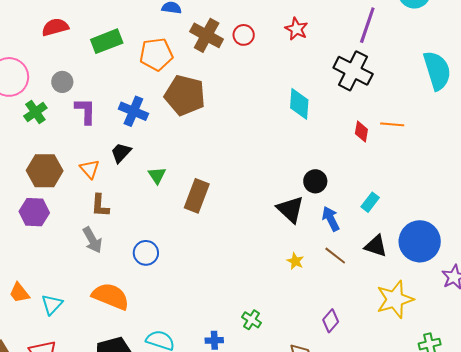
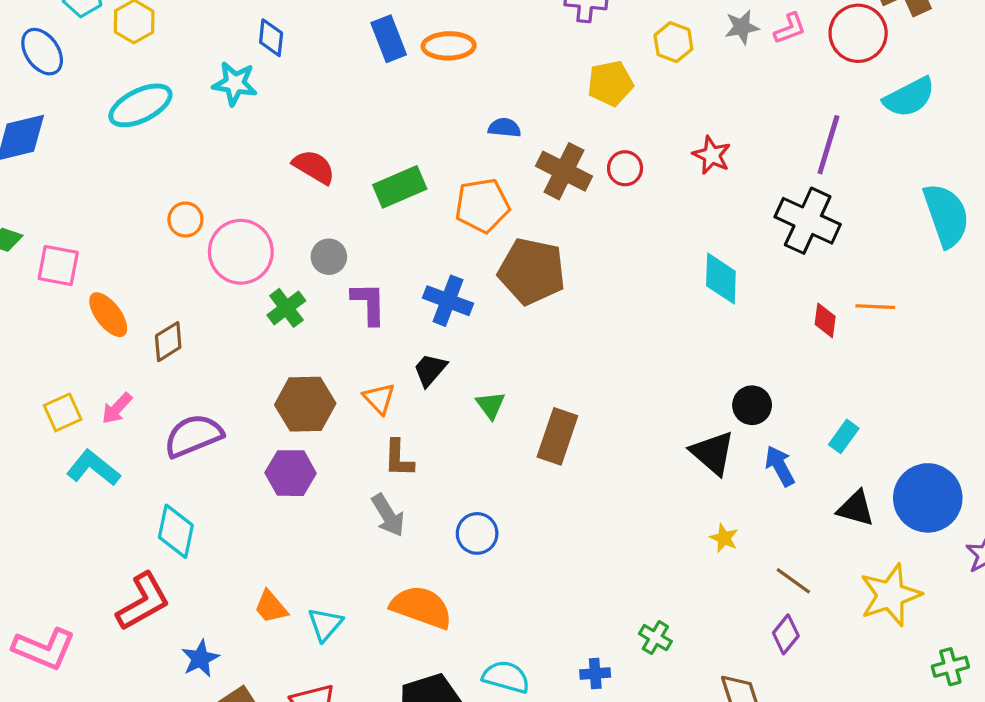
red semicircle: (55, 27) -> (314, 167), turned 48
brown line: (335, 256) -> (793, 581), moved

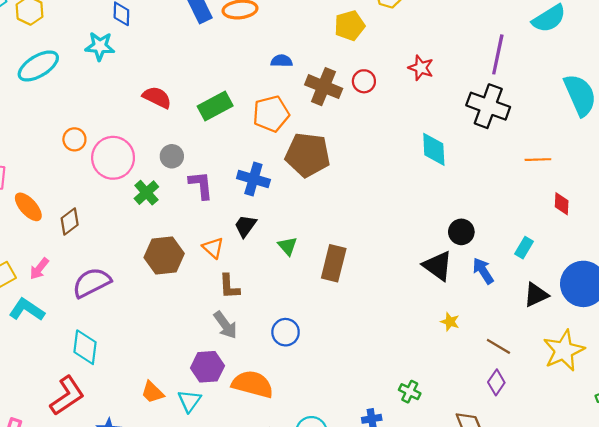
red diamond: (825, 320) -> (562, 204), moved
purple hexagon: (291, 473) -> (207, 367), moved
black triangle: (856, 508) -> (536, 295), turned -36

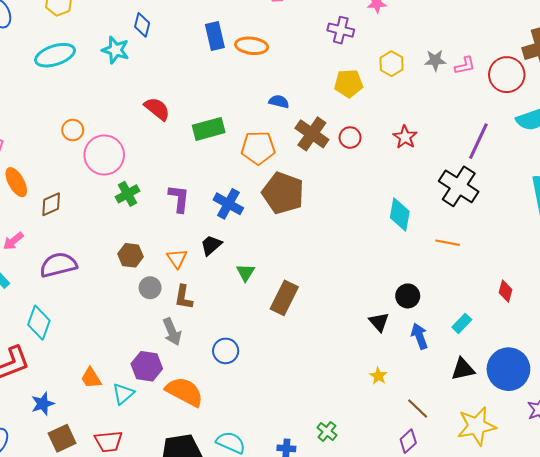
gray circle: (172, 156) -> (150, 288), moved
orange line: (538, 160) -> (448, 243), moved
brown hexagon: (164, 256) -> (131, 255), size x0.7
black triangle: (438, 266) -> (379, 322), size x0.7

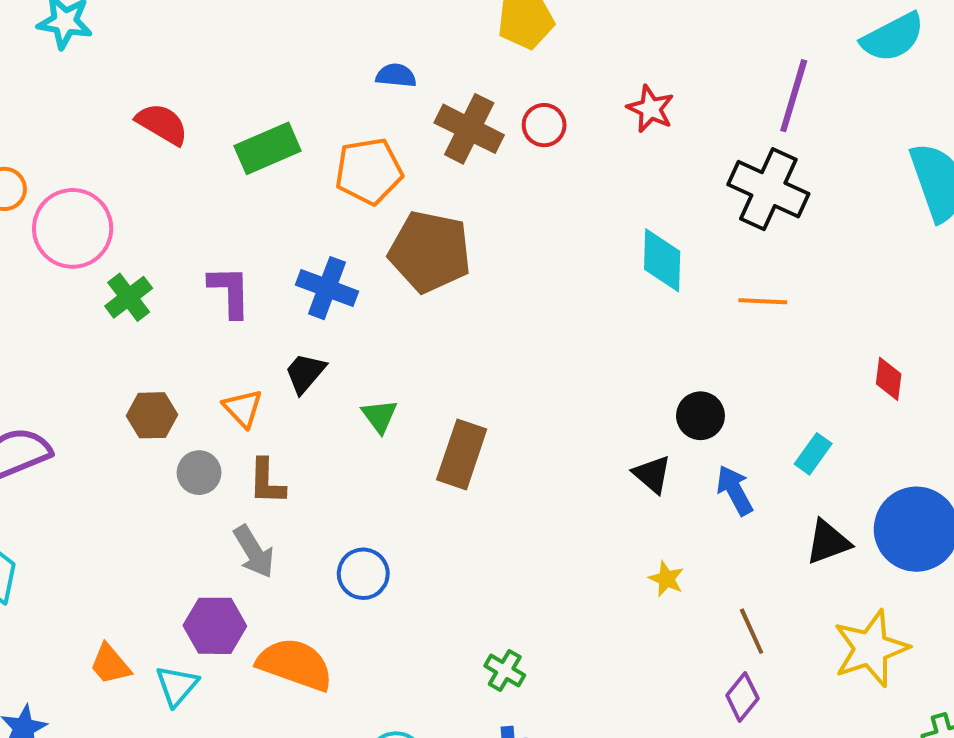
brown line: (418, 409) -> (752, 631), turned 30
green cross: (327, 431) -> (505, 671), moved

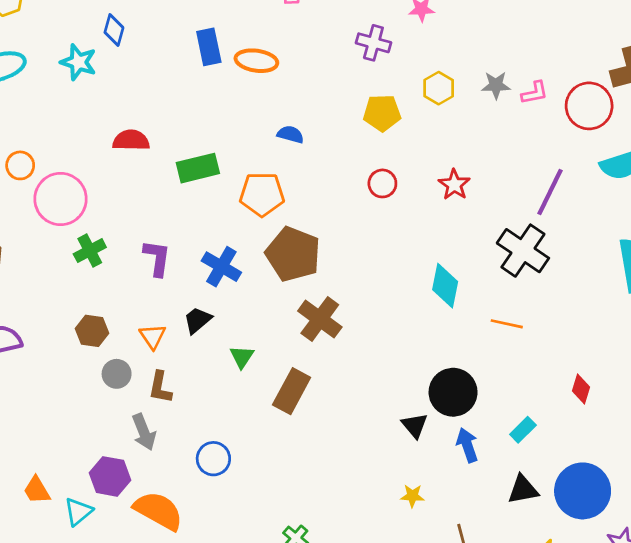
red semicircle: (162, 124) -> (131, 140), turned -39
brown cross: (469, 129) -> (320, 319), moved
black circle: (700, 416) -> (453, 392), size x1.5
yellow star: (666, 579) -> (412, 496), turned -30

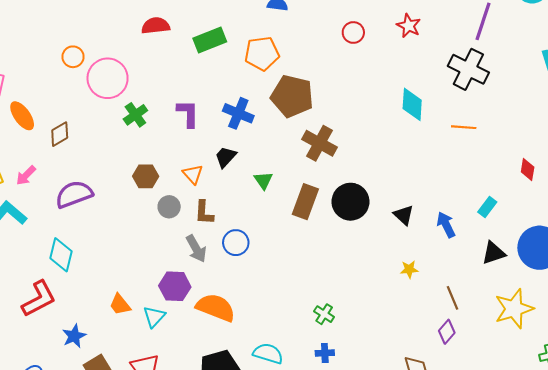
black circle: (453, 392) -> (350, 202), moved
blue circle: (213, 459) -> (236, 243), moved

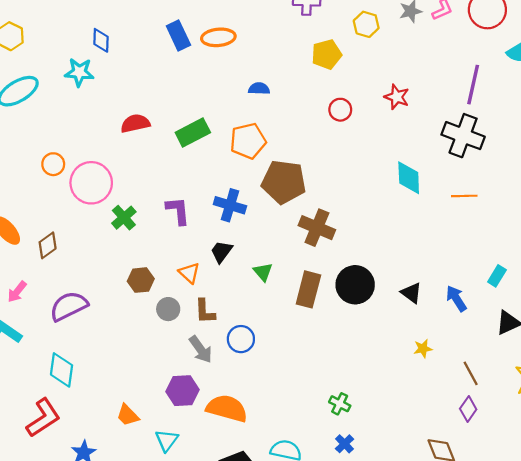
cyan triangle: (154, 317) -> (167, 440), moved
blue cross: (325, 353) -> (344, 444), turned -36

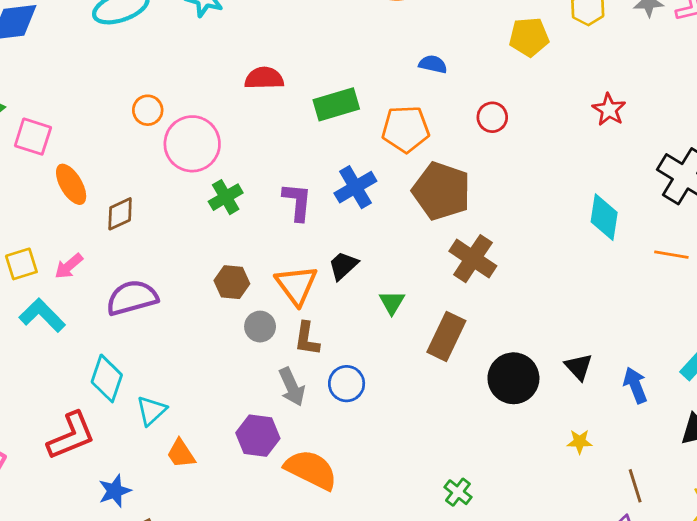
red circle: (340, 110) -> (492, 117), moved
blue cross: (230, 205) -> (355, 187), moved, turned 32
orange triangle: (189, 273) -> (296, 285), size x1.5
black circle: (355, 285) -> (513, 378), moved
cyan triangle: (167, 440) -> (151, 411), moved

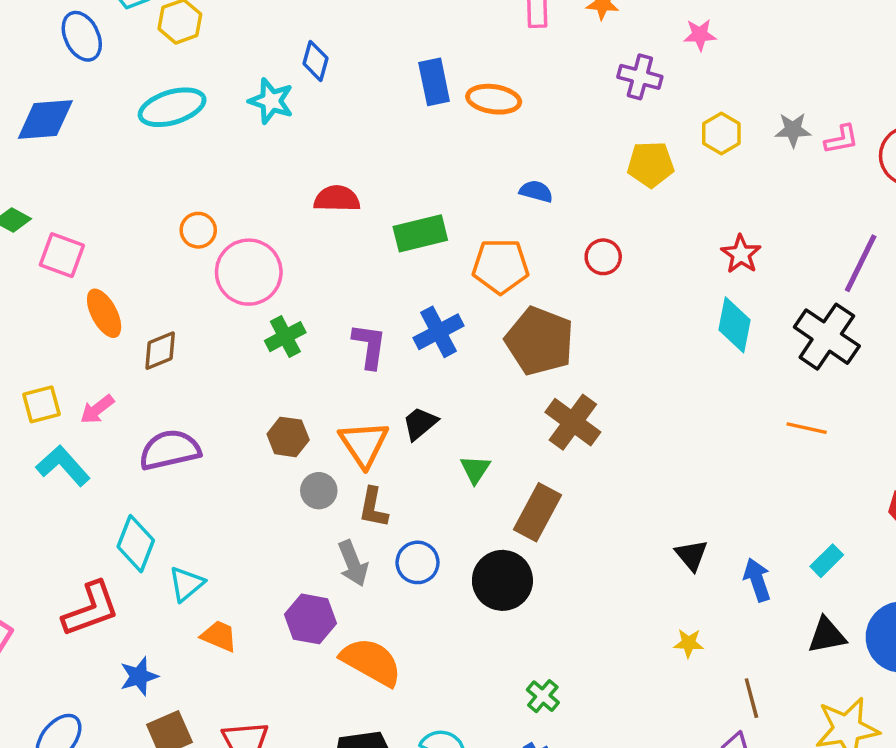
cyan diamond: (604, 217) -> (734, 325), moved
black circle: (513, 378) -> (502, 580), moved
orange trapezoid: (181, 454) -> (219, 636), turned 144

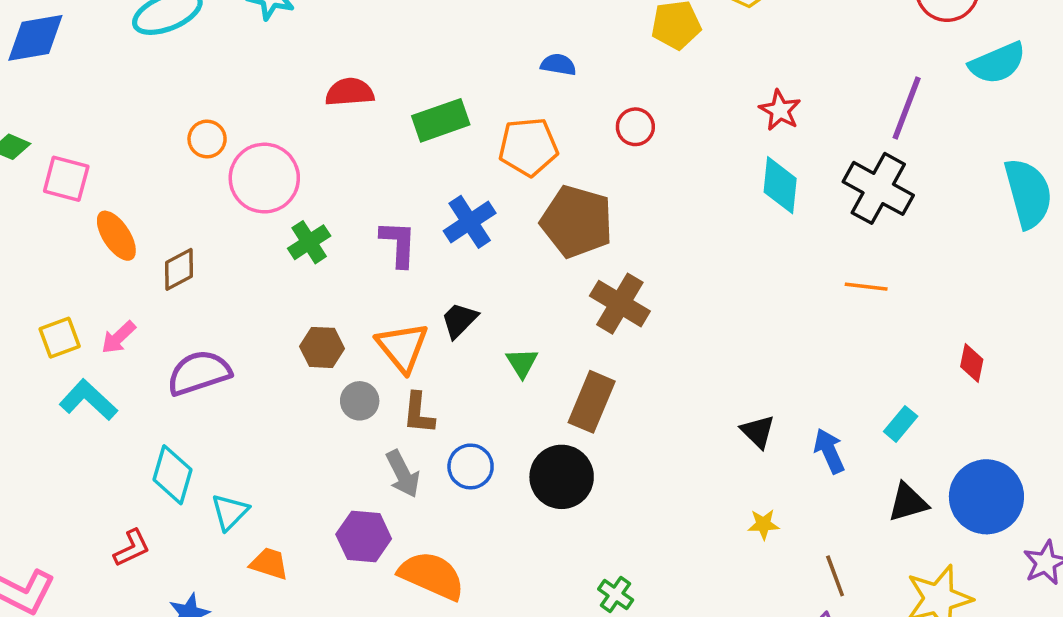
red L-shape: (91, 609) -> (132, 548), size x0.6

